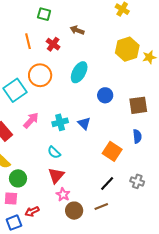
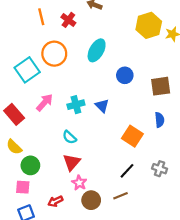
red arrow: (32, 212) -> (55, 201), moved

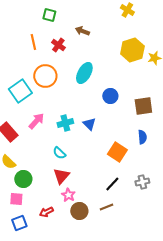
gray cross: (160, 169) -> (142, 182), turned -32

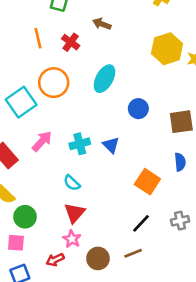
pink star: (68, 195) -> (72, 239), moved

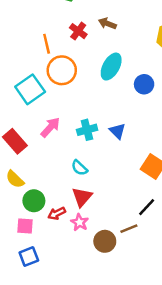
brown arrow: (102, 24) -> (107, 23), moved
orange line: (38, 38) -> (47, 44), moved
blue circle: (138, 109) -> (144, 84), moved
brown line: (133, 253) -> (129, 229), moved
red arrow: (55, 260) -> (57, 213), moved

